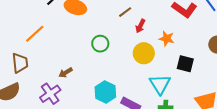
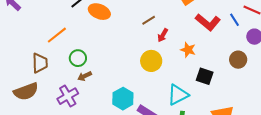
green circle: (100, 44) -> (78, 58), moved
yellow circle: (144, 53) -> (151, 61), moved
cyan triangle: (160, 84) -> (178, 95), turned 30

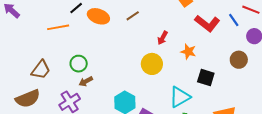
brown line: (149, 20) -> (133, 16), moved
orange line: (57, 35) -> (58, 27), moved, turned 30
brown trapezoid: (40, 63) -> (41, 70), turned 40

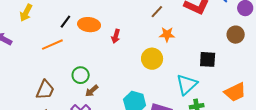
brown line: (133, 16) -> (157, 12), moved
red arrow: (163, 38) -> (116, 36), moved
orange star: (188, 52) -> (167, 34), moved

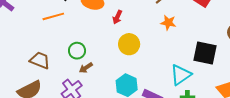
yellow circle: (152, 59) -> (129, 44), moved
black square: (208, 59) -> (205, 53), size x1.4
brown trapezoid: (45, 90) -> (40, 60), turned -100

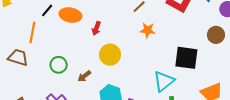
orange line: (53, 16) -> (32, 32), turned -60
brown trapezoid: (40, 60) -> (18, 57), moved
brown arrow: (86, 68) -> (84, 76), moved

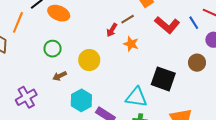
red arrow: (96, 28) -> (112, 30), moved
green circle: (59, 65) -> (53, 49), moved
cyan triangle: (164, 81) -> (136, 97), turned 35

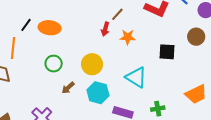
black square: (163, 79) -> (167, 52), moved, size x0.7
cyan triangle: (136, 97) -> (136, 77), moved, turned 40
cyan hexagon: (81, 100) -> (98, 93), moved

